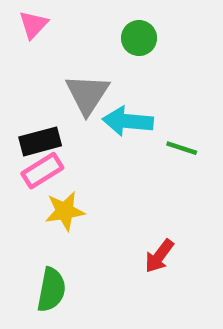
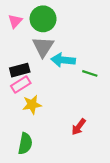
pink triangle: (33, 25) -> (15, 21), moved
green circle: (139, 38) -> (43, 19), moved, size x1.5

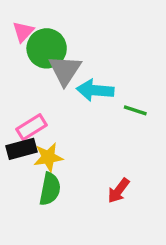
green circle: (43, 19) -> (47, 48), moved
black rectangle: (20, 70) -> (21, 149), moved
green semicircle: (25, 144) -> (50, 189), moved

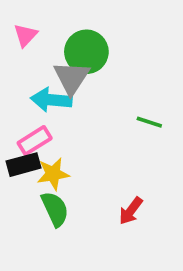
green circle: (47, 48) -> (86, 52), moved
cyan arrow: (95, 90) -> (51, 100), moved
green semicircle: (50, 189) -> (55, 209), turned -36

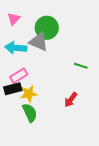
gray triangle: (72, 78) -> (39, 42), turned -40
cyan arrow: (51, 100) -> (16, 48), moved
red arrow: (131, 211) -> (71, 100), moved

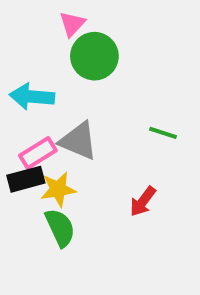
pink triangle: (14, 19) -> (72, 24), moved
gray triangle: (39, 42) -> (78, 141), moved

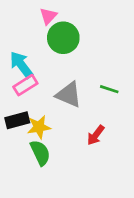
cyan arrow: (32, 97) -> (21, 65), turned 48
gray triangle: (78, 141) -> (69, 95), moved
pink rectangle: (38, 153) -> (25, 85), moved

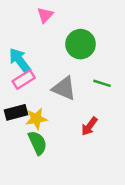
green circle: (63, 38) -> (81, 44), moved

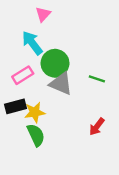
green circle: (81, 44) -> (55, 63), moved
cyan arrow: (20, 61) -> (32, 43), moved
red arrow: (89, 126) -> (97, 127), moved

